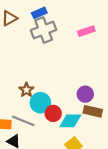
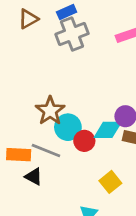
brown star: (26, 90) -> (50, 111), size x1.5
cyan diamond: (70, 121) -> (108, 130), moved

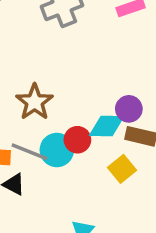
cyan circle: (68, 127) -> (57, 150), moved
yellow square: (110, 182) -> (122, 169), moved

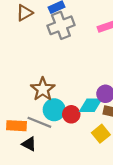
cyan circle: (57, 150) -> (54, 110), moved

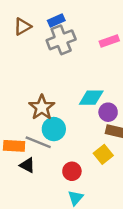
cyan diamond: (91, 105) -> (91, 98), moved
red circle: (71, 114) -> (72, 171), moved

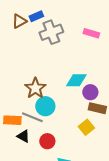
blue rectangle: (56, 21) -> (36, 16), moved
pink rectangle: (109, 41) -> (91, 33), turned 35
red circle: (72, 171) -> (47, 141), moved

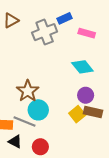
blue rectangle: (36, 16) -> (65, 18), moved
cyan diamond: (76, 80) -> (82, 67), moved, turned 50
yellow square: (86, 127) -> (77, 114), moved

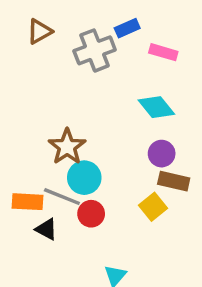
yellow square: (77, 114) -> (153, 207), moved
red circle: (40, 147) -> (91, 214), moved

